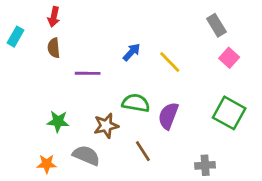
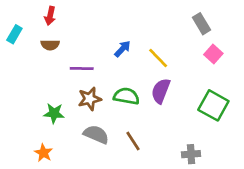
brown semicircle: (54, 48) -> (50, 45), turned -84
purple semicircle: (168, 116) -> (161, 91), moved
brown star: (106, 126) -> (90, 99), moved
gray semicircle: (86, 155) -> (96, 134), moved
orange star: (47, 164) -> (43, 153), turned 30

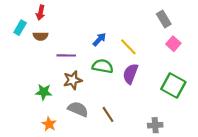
cyan rectangle: (14, 34) -> (20, 28), moved
green semicircle: (126, 96) -> (103, 66), moved
orange star: (43, 153) -> (49, 124), moved

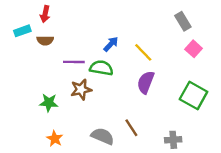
cyan rectangle: (20, 28) -> (22, 31), turned 40
green semicircle: (103, 66) -> (101, 68), moved
gray semicircle: (78, 109) -> (103, 136), moved
brown line: (108, 114) -> (131, 128), moved

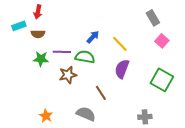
green star: (49, 103) -> (41, 59), moved
brown line: (131, 128) -> (101, 93), moved

